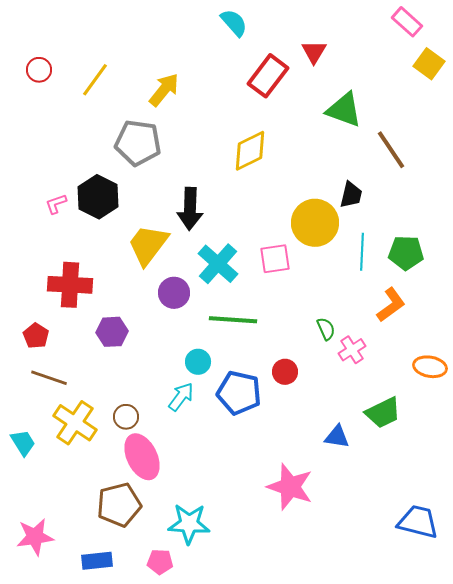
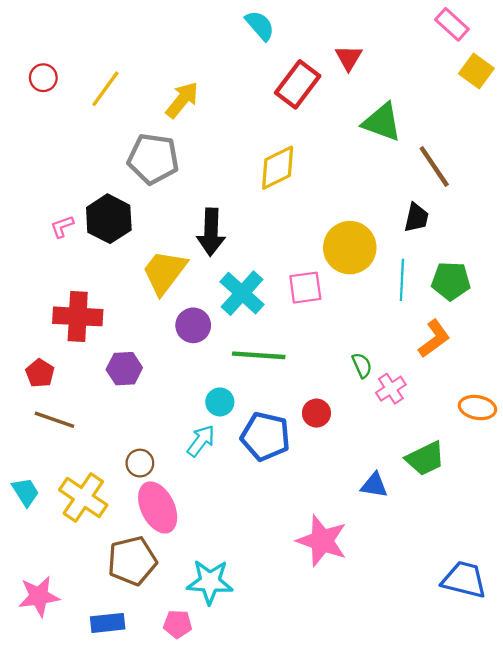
black trapezoid: (351, 195) -> (416, 218), moved
yellow cross: (75, 423) -> (83, 497), moved

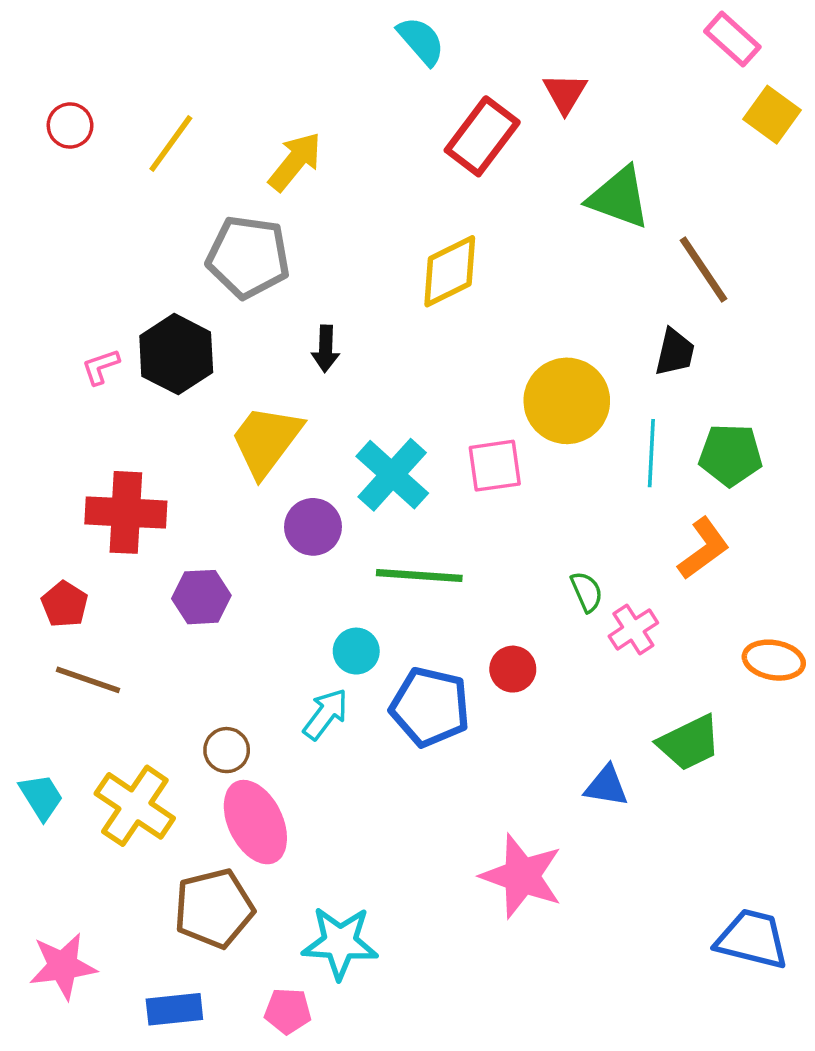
black arrow: (211, 232) -> (326, 349), moved, size x0.6

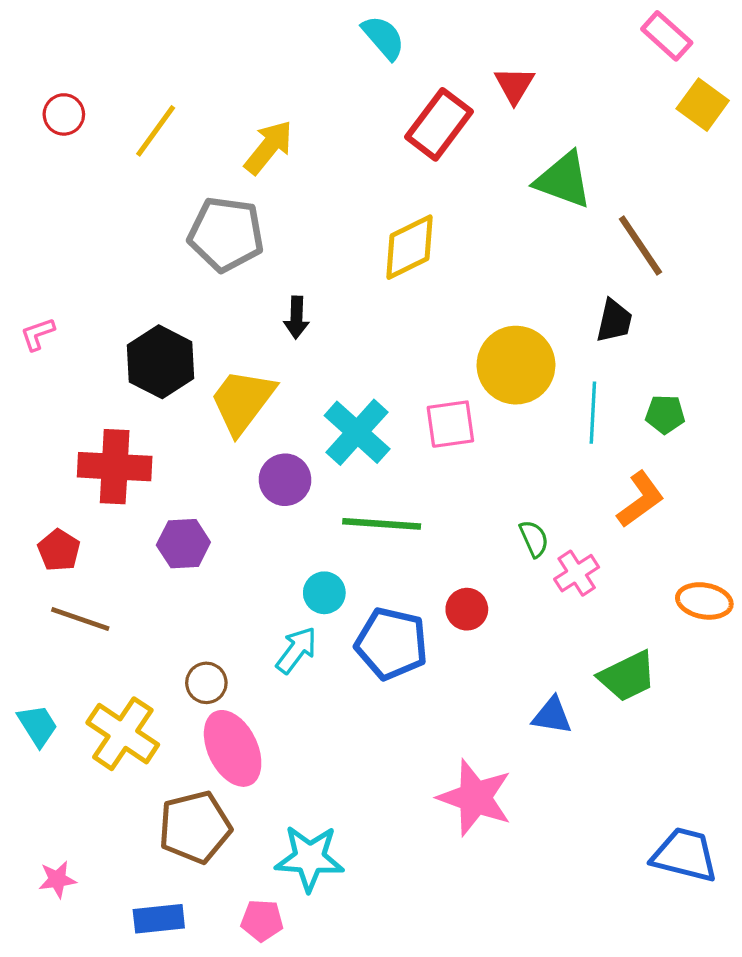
black hexagon: (176, 354) -> (161, 362), moved
pink L-shape: (101, 367) -> (38, 334), moved
green pentagon: (731, 455) -> (665, 414), size x0.7
pink star: (63, 966) -> (57, 879), size x0.6

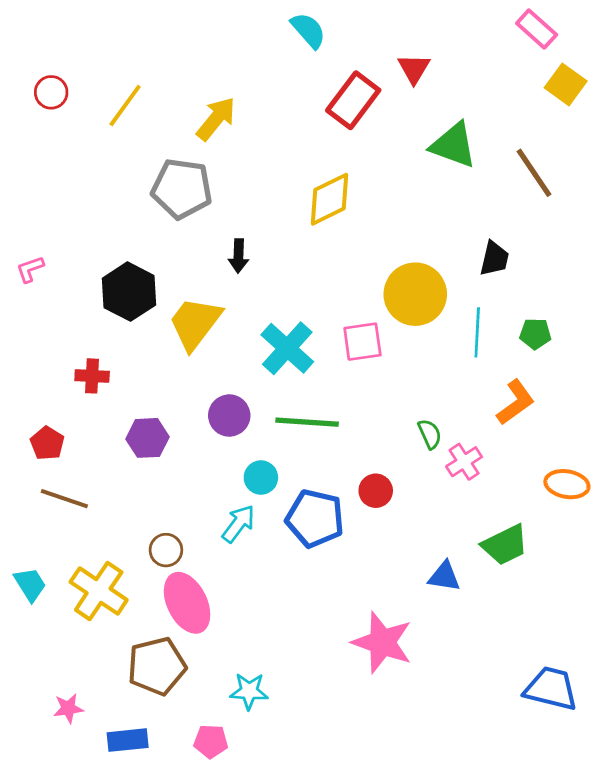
brown line: (640, 245) -> (534, 173), moved
red cross: (115, 467) -> (92, 376), size x0.6
purple circle: (285, 480) -> (229, 416), moved
cyan star: (310, 858) -> (249, 691), size x0.7
pink star: (57, 879) -> (68, 708), moved

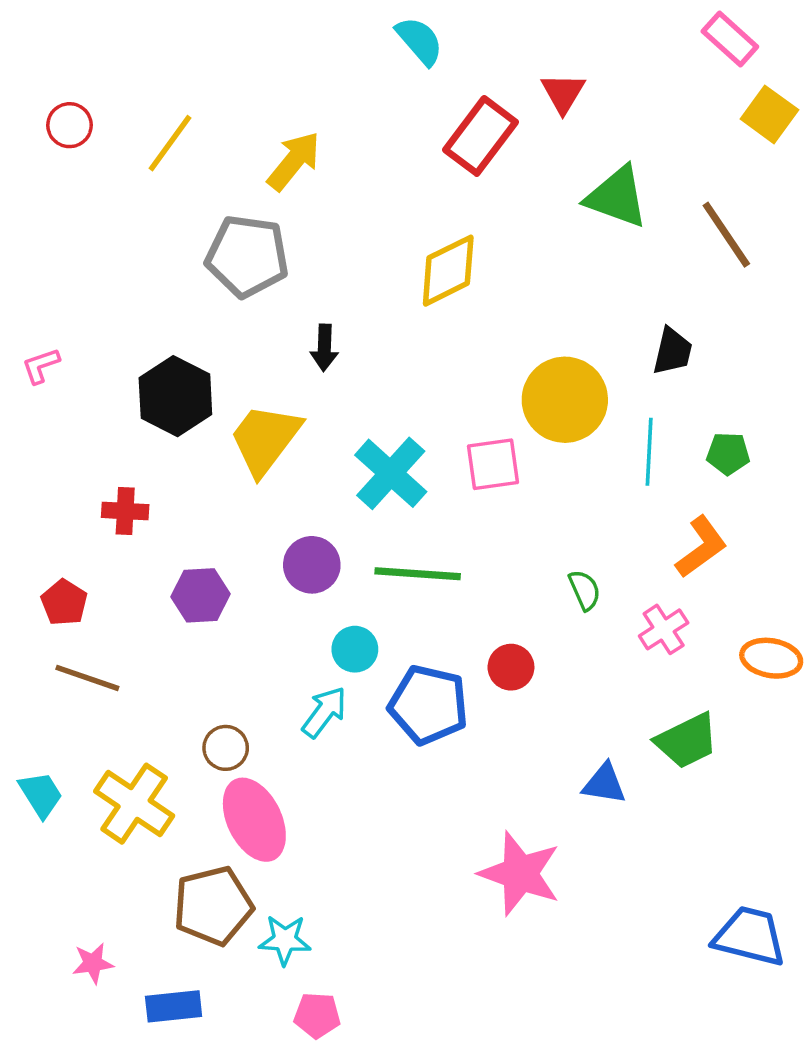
pink cross: (464, 462) -> (664, 629), moved
cyan star: (249, 691) -> (285, 940), moved
pink pentagon: (211, 741) -> (317, 1015), moved

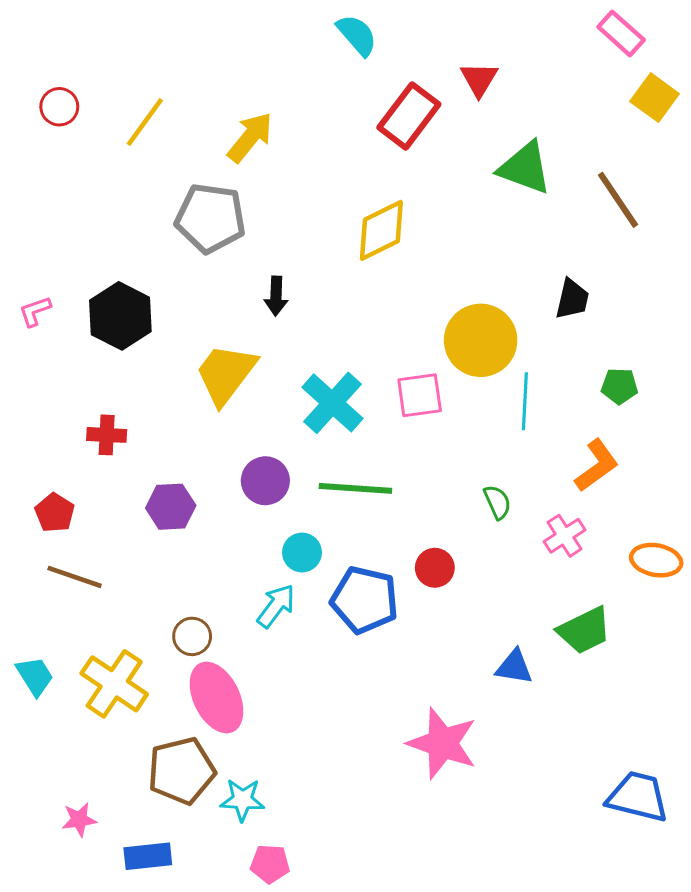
black hexagon: (175, 396) -> (120, 316), moved
cyan line: (649, 452) -> (525, 401), moved

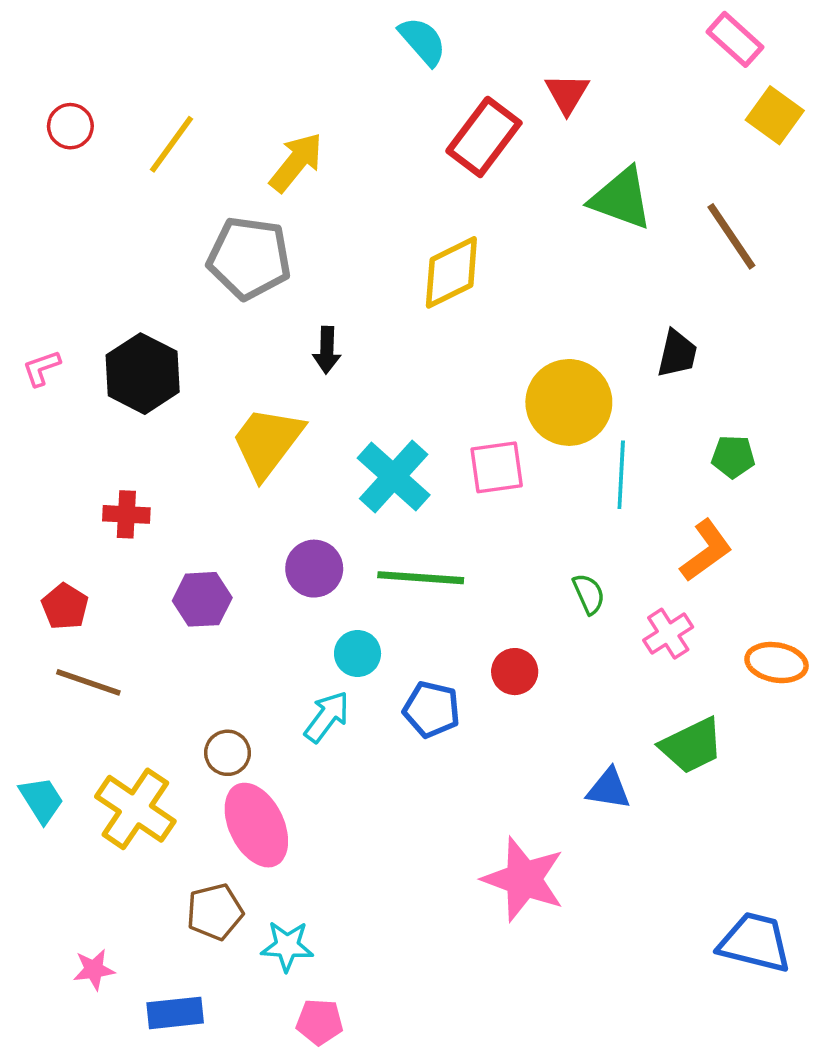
blue pentagon: (365, 600) -> (432, 709), size x0.7
brown pentagon: (181, 771) -> (215, 912), size x0.7

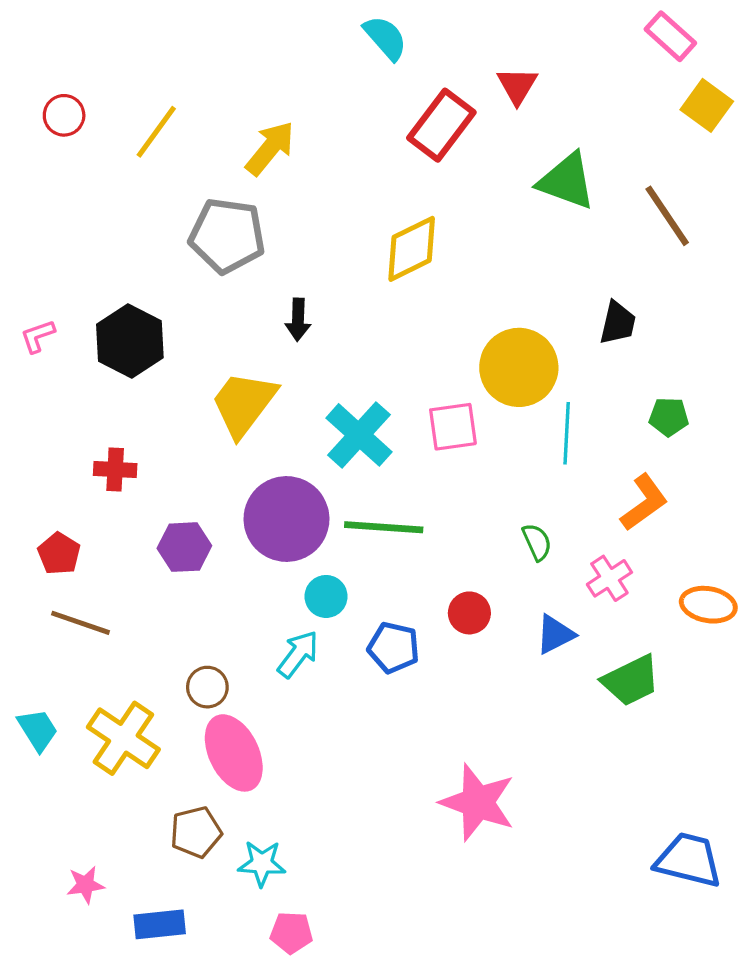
purple circle: (314, 569) -> (286, 519), size x1.6
blue triangle: (609, 789) -> (555, 634), moved, turned -36

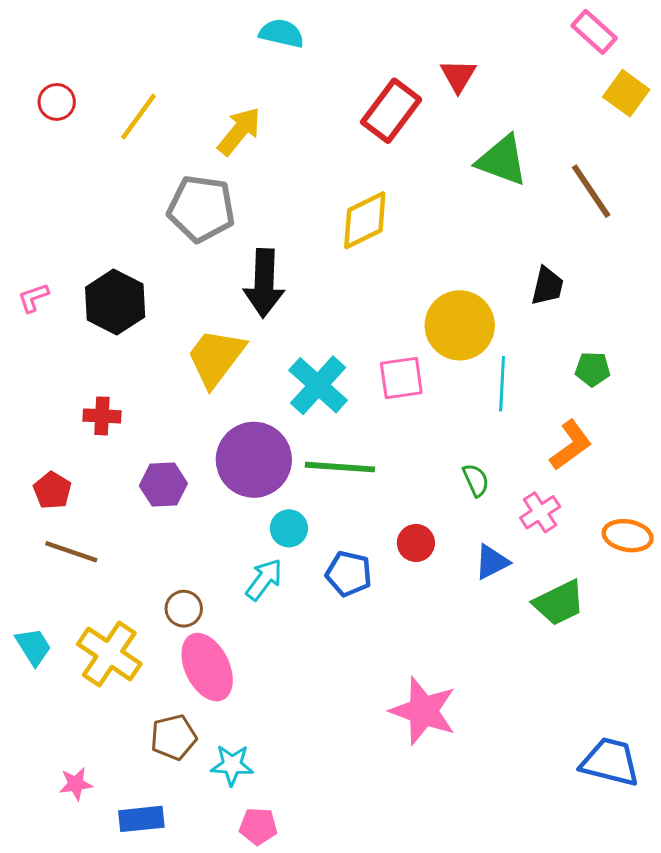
cyan semicircle: (385, 38) -> (282, 33), moved, turned -36
black arrow: (298, 320) -> (264, 283), size x1.8

